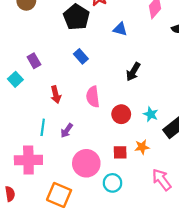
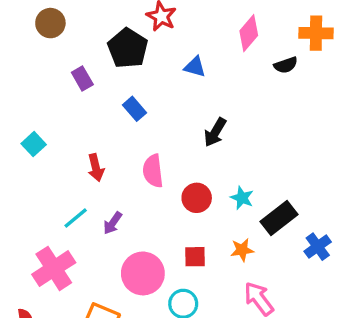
purple rectangle: (34, 61) -> (82, 79), moved
cyan line: (43, 127) -> (76, 218), turned 42
orange star: (142, 147) -> (242, 250), moved
pink cross: (28, 160) -> (54, 268), turned -32

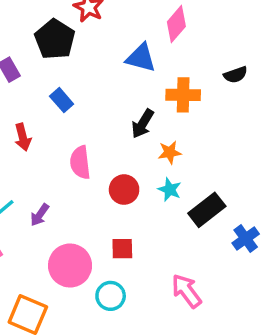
orange cross: (316, 33) -> (183, 95), moved
black semicircle: (286, 65) -> (235, 75), moved
blue triangle: (195, 67) -> (141, 58), moved, size x1.4
red arrow: (96, 168) -> (23, 137), moved
orange star: (242, 250) -> (170, 152), moved

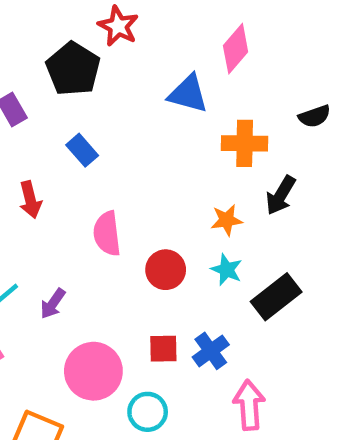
black arrow: (143, 124) -> (281, 195), moved
blue cross: (246, 238) -> (211, 351), moved
pink arrow: (187, 291) -> (249, 405), turned 33

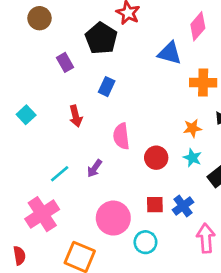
blue rectangle: (82, 150) -> (107, 87), turned 66
purple arrow: (53, 304) -> (94, 168), moved

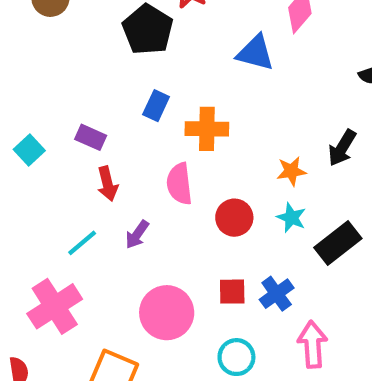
purple rectangle: (65, 62) -> (91, 137), moved, turned -36
orange cross: (203, 83) -> (207, 129), moved
red arrow: (76, 116) -> (108, 184), moved
cyan circle: (145, 242) -> (236, 357), moved

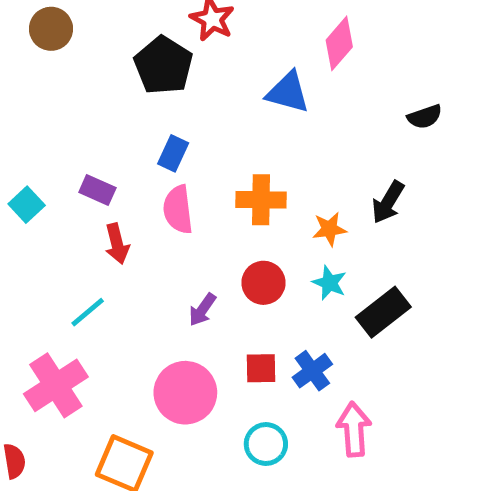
orange cross: (207, 129) -> (261, 200), moved
pink semicircle: (179, 184) -> (178, 210), moved
purple arrow: (137, 235) -> (202, 310), moved

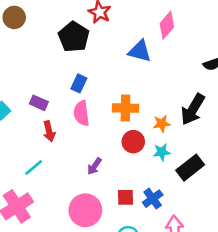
black arrow: (388, 202) -> (193, 109), size x1.4
red circle: (263, 283) -> (133, 142), moved
cyan star: (329, 283) -> (162, 152), turned -30

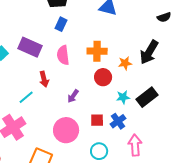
blue rectangle: (79, 83) -> (61, 24), moved
purple rectangle: (39, 103) -> (30, 47), size x1.6
red arrow: (49, 131) -> (44, 79), moved
cyan star: (162, 152) -> (123, 97), moved

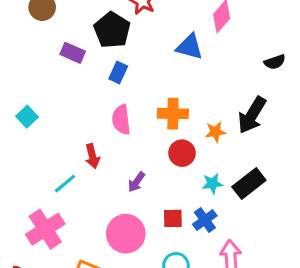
purple rectangle: (30, 47) -> (73, 53), moved, size x0.7

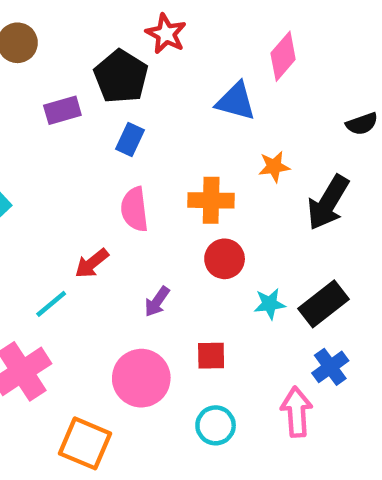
purple rectangle: (73, 53) -> (62, 110), turned -40
orange star: (215, 132) -> (274, 167), moved
red arrow: (92, 156) -> (92, 263), turned 65
blue cross: (205, 220) -> (330, 367), moved

